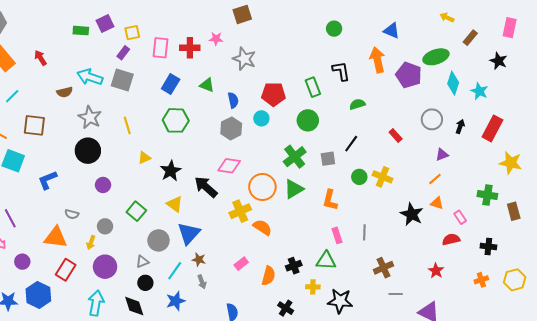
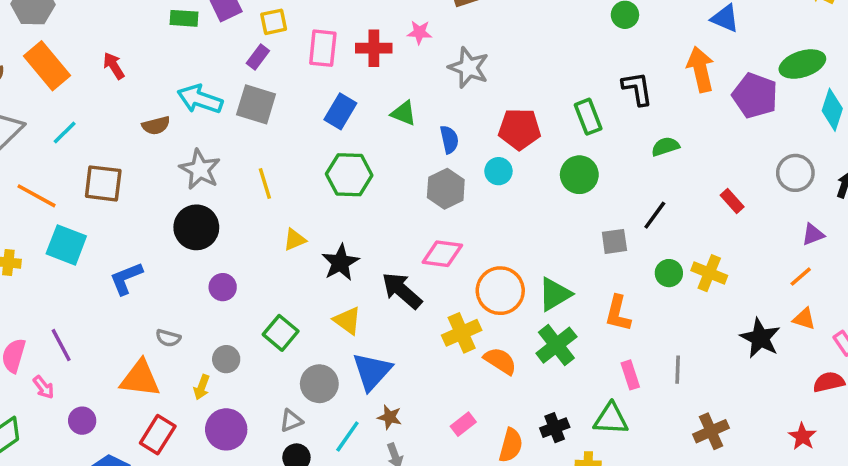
green cross: (295, 157) -> (556, 345), moved

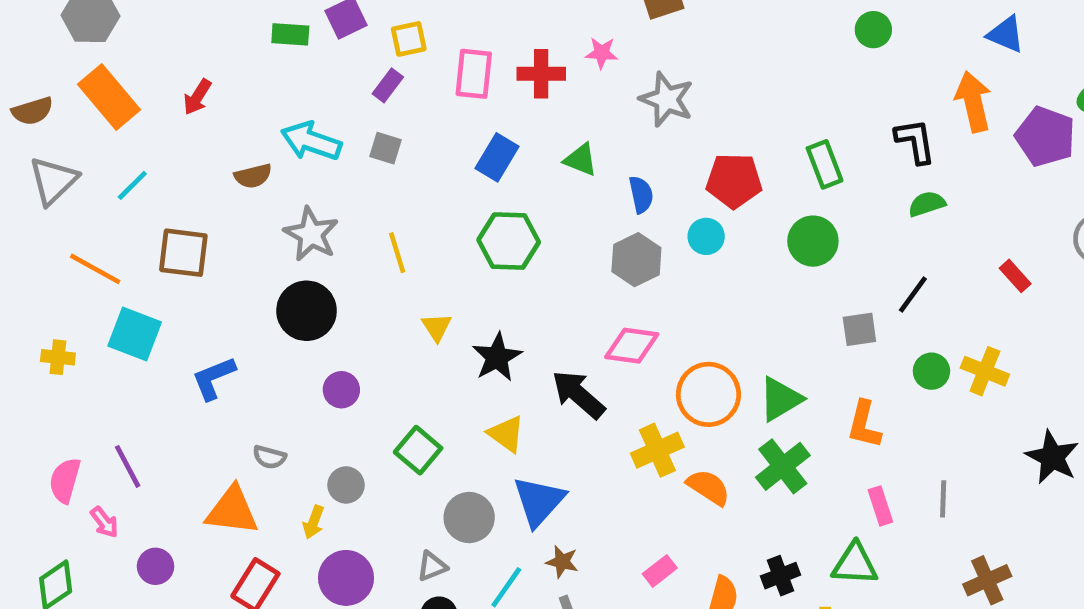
red arrow: (114, 66) -> (197, 97), turned -116
black L-shape: (637, 89) -> (915, 141), moved
gray square: (256, 104) -> (386, 148), size x0.6
yellow triangle: (295, 240) -> (437, 327), turned -40

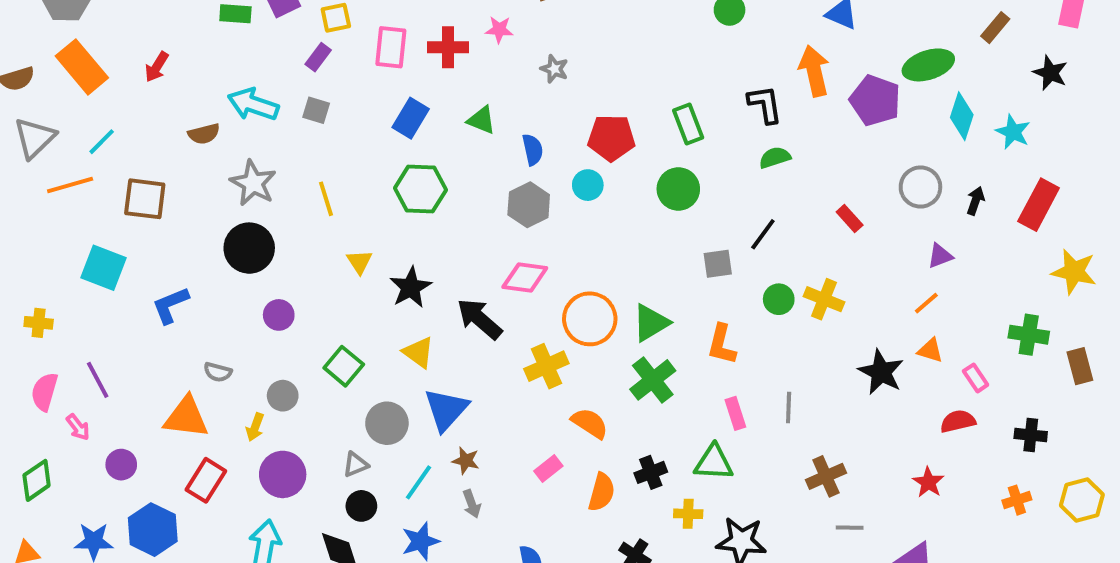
gray star: (667, 99) -> (554, 69), size x0.6
orange line: (95, 269) -> (70, 185), moved, turned -45
yellow cross: (58, 357) -> (39, 323), moved
orange semicircle: (708, 487) -> (590, 423), moved

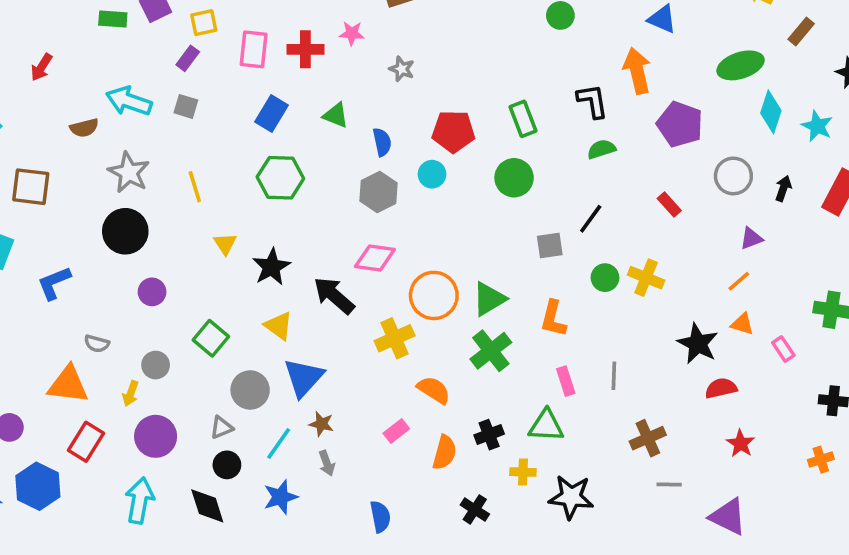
purple pentagon: (875, 100) -> (680, 124), moved
red semicircle: (958, 421) -> (721, 388), moved

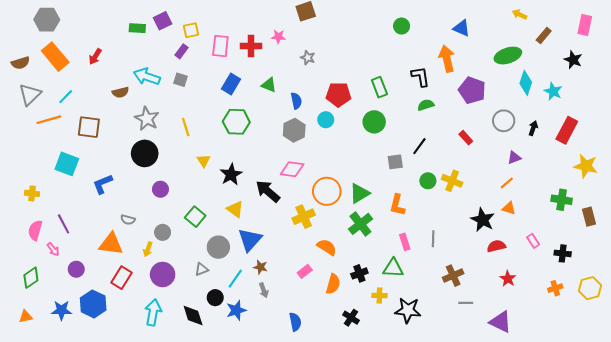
pink rectangle: (783, 349) -> (533, 241), moved
black circle: (227, 465) -> (215, 298), moved

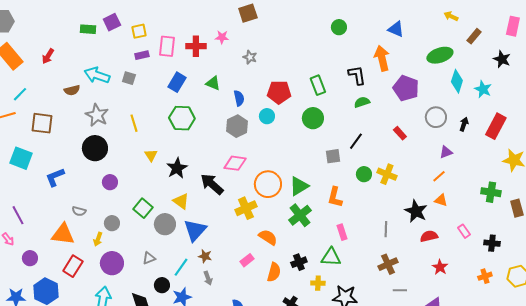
purple rectangle: (182, 51) -> (142, 55), moved, turned 40
gray line: (433, 239) -> (386, 229), moved
gray circle: (218, 247) -> (165, 224), moved

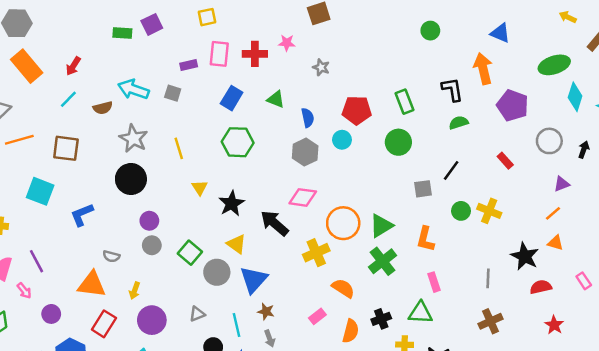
yellow square: (139, 31) -> (207, 17), moved
cyan line: (20, 94) -> (68, 99), moved
gray circle: (112, 223) -> (152, 245), moved
cyan line: (181, 267) -> (236, 325), turned -48

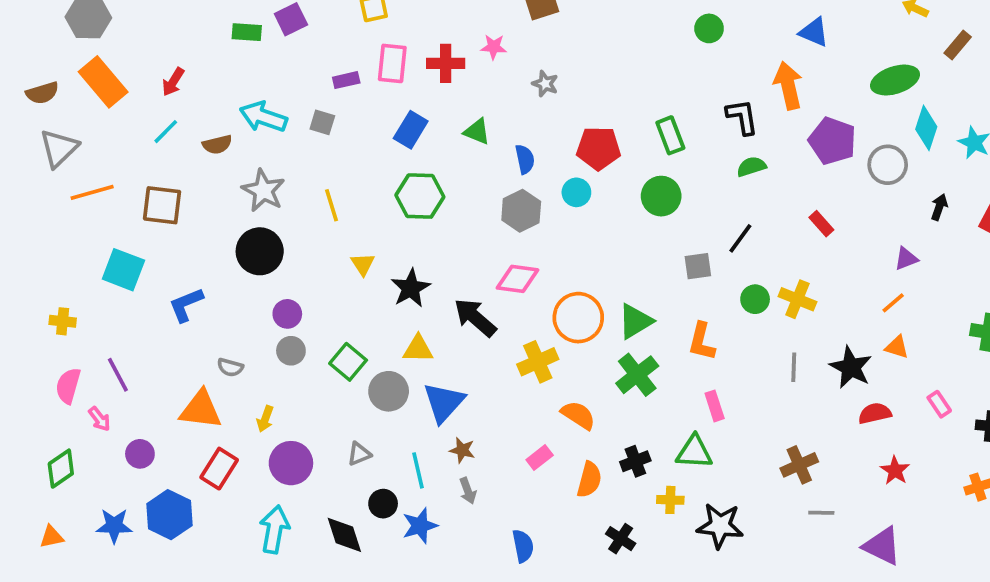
gray circle: (549, 141) -> (888, 165), moved
yellow triangle: (236, 244) -> (418, 349), turned -35
gray line: (488, 278) -> (794, 367), moved

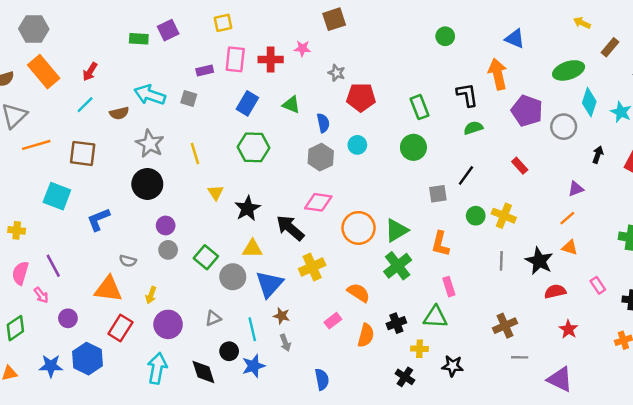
red pentagon: (599, 148) -> (361, 97), moved
yellow cross: (538, 362) -> (312, 267), moved
black star: (720, 526) -> (453, 366), size x0.7
black cross: (621, 539) -> (405, 377), moved

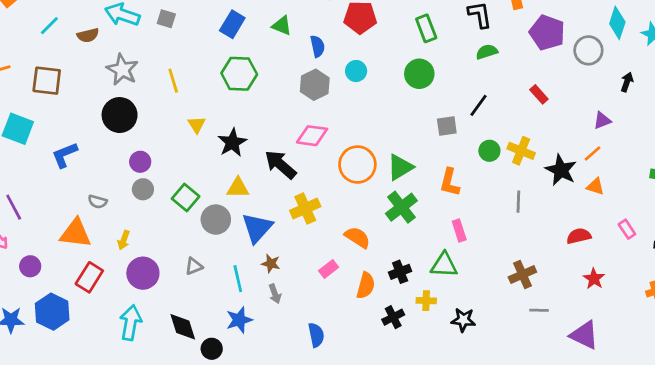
black star: (539, 261) -> (561, 170), moved
black circle: (229, 351) -> (212, 349), moved
black cross: (405, 377) -> (393, 317), moved, turned 30

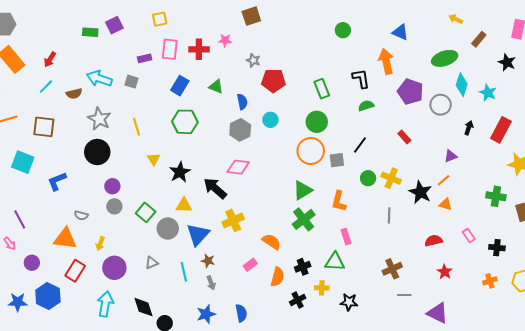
orange circle: (357, 165) -> (311, 151), moved
blue star: (239, 320) -> (206, 314), moved

